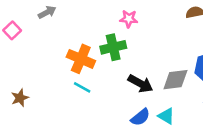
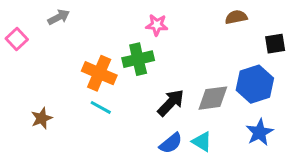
black arrow: (140, 84) -> (171, 103), turned -75
brown star: (20, 98) -> (42, 118), moved

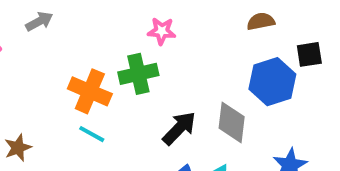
blue hexagon: (255, 84) -> (272, 82), moved
gray diamond: (213, 98) -> (232, 122), turned -76

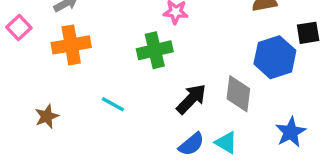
orange cross: (90, 91) -> (71, 45), moved, turned -33

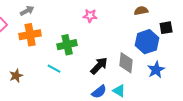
green cross: (155, 50) -> (67, 45), moved
blue star: (291, 132) -> (156, 70), moved

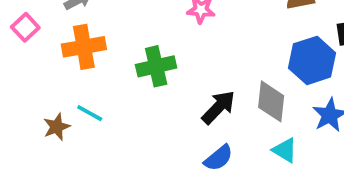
cyan line: (54, 69) -> (90, 113), moved
cyan triangle: (119, 91) -> (285, 150), moved

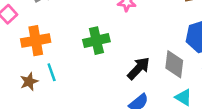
orange cross: (84, 47) -> (36, 41), moved
cyan line: (90, 113) -> (52, 72), turned 42

